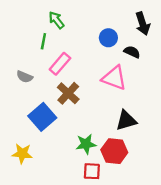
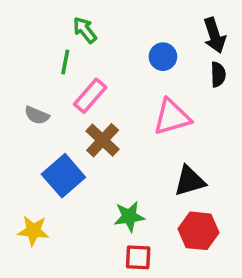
black semicircle: (132, 52) -> (218, 74), moved, turned 63
pink triangle: (114, 78) -> (172, 117), turned -36
red hexagon: (114, 151) -> (198, 231), moved

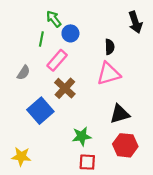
blue circle: (163, 57) -> (70, 33), moved
black semicircle: (218, 74) -> (110, 47), moved
gray semicircle: (37, 115) -> (23, 73), turned -80
yellow star: (33, 231) -> (21, 156), moved

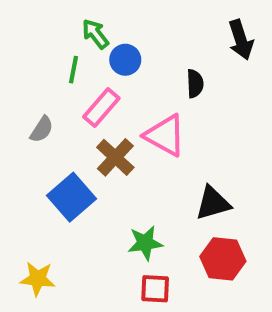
pink triangle: (109, 74) -> (165, 135), moved, turned 45

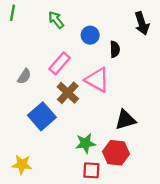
blue circle: (125, 60) -> (90, 35), moved
green line: (73, 70) -> (13, 13), moved
red hexagon: (223, 259) -> (116, 153), moved

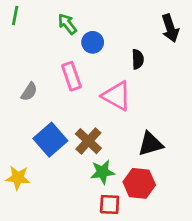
blue circle: (90, 35) -> (93, 42), moved
pink rectangle: (60, 63) -> (71, 76), turned -60
brown cross: (68, 93) -> (88, 141), moved
yellow star: (22, 165) -> (18, 178), moved

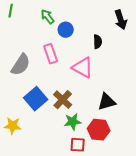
gray semicircle: (29, 92) -> (21, 65), size x1.6

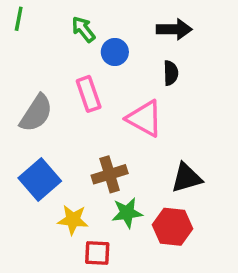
black arrow: (121, 20) -> (174, 29), moved, turned -72
blue square: (36, 99) -> (40, 180), moved
brown cross: (63, 100) -> (110, 174), turned 30
yellow star: (13, 126) -> (73, 220), moved
red square: (78, 145) -> (97, 253), moved

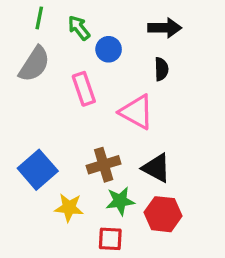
green line: (19, 19) -> (39, 18), moved
gray semicircle: (36, 113) -> (34, 64), moved
black triangle: (186, 178) -> (156, 168), moved, turned 44
red square: (97, 253) -> (110, 239), moved

